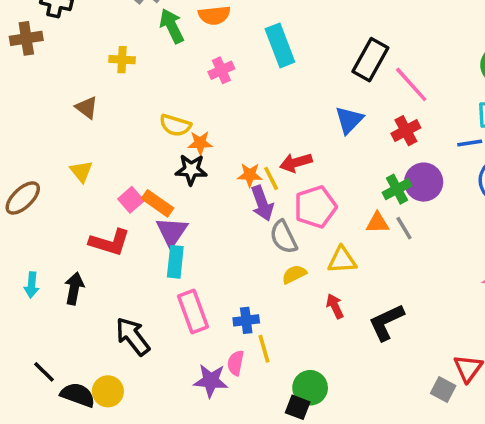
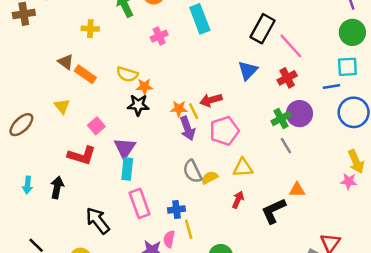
orange rectangle: (158, 203) -> (85, 74), moved
orange triangle: (377, 223) -> (297, 190), moved
gray semicircle: (283, 237) -> (192, 171), moved
red arrow: (335, 306) -> (238, 200), turned 49

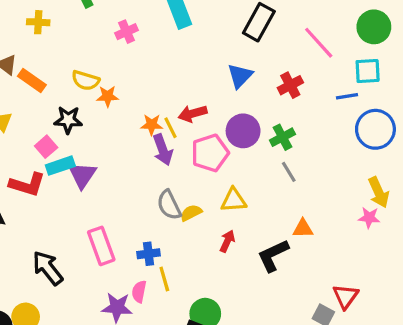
pink line: (291, 46) -> (319, 43), moved
black star: (138, 105) -> (68, 120), moved
purple circle: (299, 114) -> (243, 131), moved
cyan rectangle: (127, 169) -> (60, 166), moved, turned 65

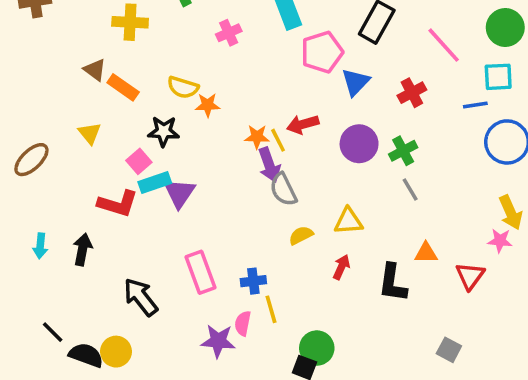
yellow cross: (38, 22) -> (130, 22), size x1.4
pink pentagon: (210, 153) -> (322, 52), moved
gray semicircle: (169, 205) -> (283, 190), moved
black L-shape: (273, 255) -> (393, 283), turned -57
red triangle: (345, 296) -> (470, 276), moved

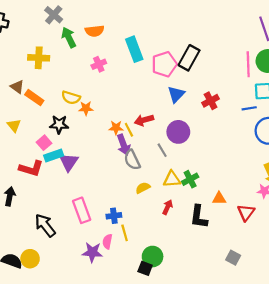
pink line: (444, 45) -> (248, 64), moved, turned 40
pink pentagon: (322, 52) -> (164, 64), moved
green cross: (403, 151) -> (190, 179), moved
gray line: (410, 190) -> (162, 150), moved

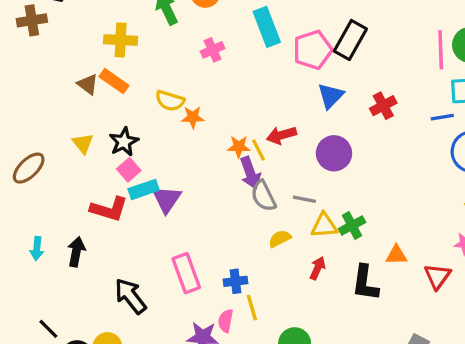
orange rectangle: (34, 98) -> (114, 81), moved
black star: (59, 124) -> (124, 142), moved, turned -30
gray line: (162, 150) -> (304, 199), moved, turned -48

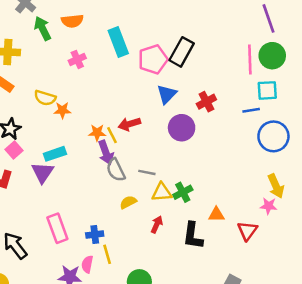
purple circle: (334, 153) -> (182, 128), moved
cyan rectangle: (144, 189) -> (55, 154), moved

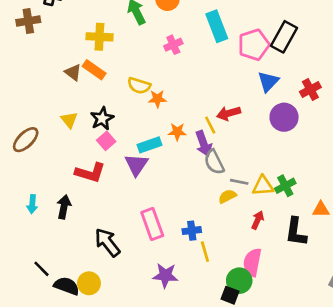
orange star: (97, 133) -> (177, 132), moved
gray line: (147, 172) -> (239, 182), moved
pink semicircle: (87, 264) -> (252, 262), moved, size x1.5

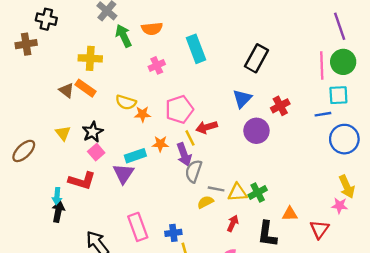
pink pentagon: (254, 45) -> (179, 109), moved
gray semicircle: (214, 162) -> (194, 171), turned 45
cyan arrow: (32, 204) -> (57, 196), moved

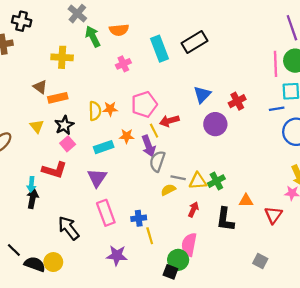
black rectangle: (256, 58) -> (195, 42), moved, turned 30
orange rectangle: (85, 88) -> (58, 98), moved, turned -48
yellow semicircle: (126, 102) -> (95, 111), moved, turned -108
purple triangle: (123, 174) -> (97, 178), moved

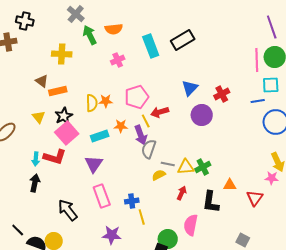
pink square: (68, 144) -> (67, 133), size x1.6
cyan arrow: (31, 184) -> (36, 159), moved
pink semicircle: (189, 245) -> (191, 225), moved

